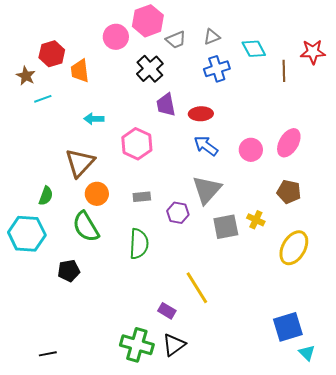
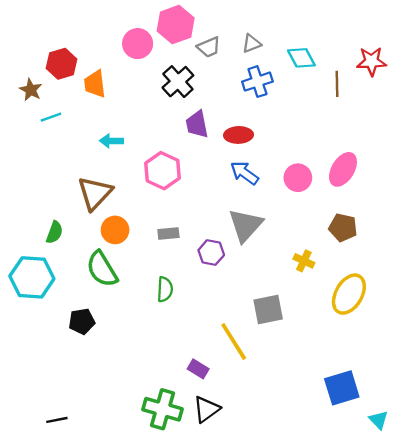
gray square: (226, 227) -> (268, 310), moved
green semicircle: (139, 244) -> (165, 289), size x0.7
cyan triangle: (307, 353) -> (379, 420), moved

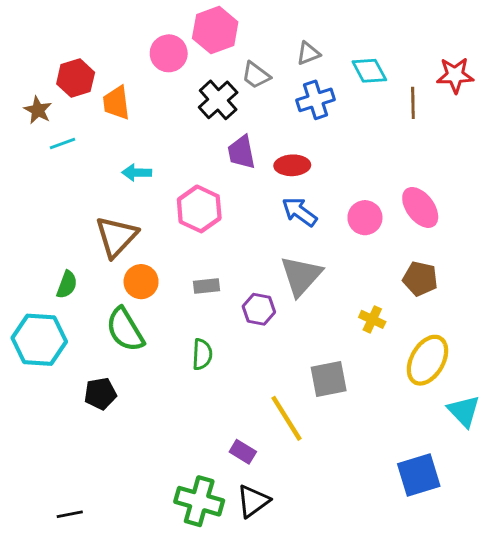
gray trapezoid: (209, 47) -> (256, 75), moved, turned 60
pink ellipse: (343, 169) -> (420, 207), turned -68
cyan triangle: (379, 420) -> (464, 411), moved, size x1.4

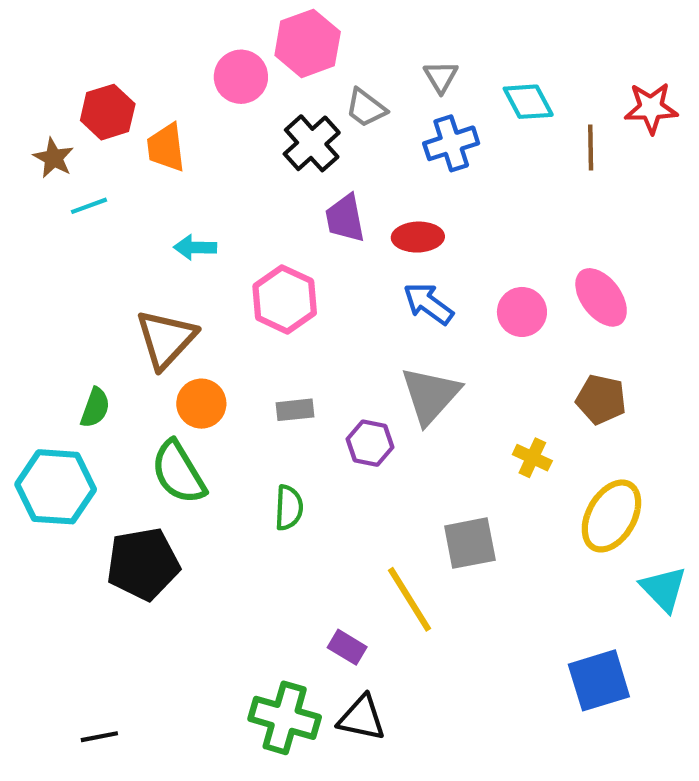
gray triangle: (308, 53) -> (441, 77), turned -40
black pentagon: (100, 394) -> (143, 564), size x1.6
black triangle: (253, 501) -> (362, 718), turned 48

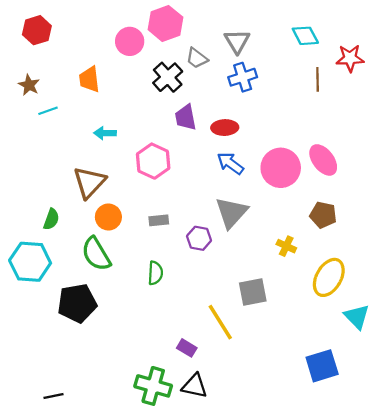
gray triangle: (441, 77) -> (237, 41), size x1.4
cyan diamond: (528, 102) -> (305, 36), moved
red hexagon: (108, 112) -> (37, 30), moved
pink circle: (522, 312) -> (281, 168), size x1.5

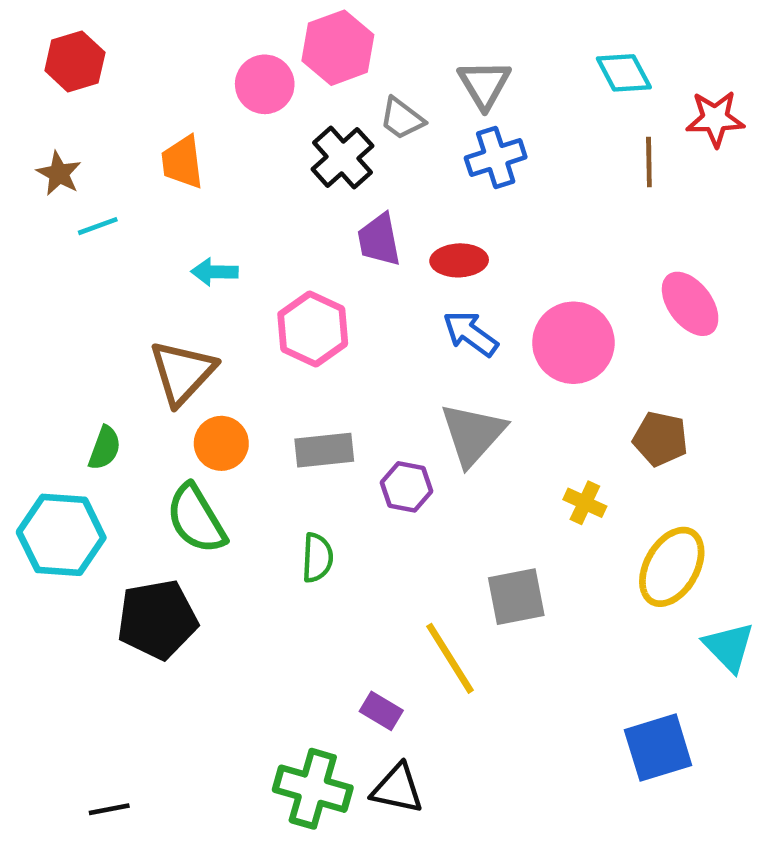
pink ellipse: (323, 160) -> (690, 304), moved
gray rectangle: (159, 220) -> (324, 450), size x1.4

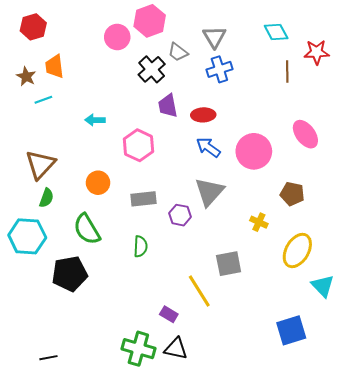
orange trapezoid: (182, 162) -> (54, 66), moved
brown triangle: (182, 372) -> (40, 164), moved
orange circle: (221, 443) -> (98, 183), moved

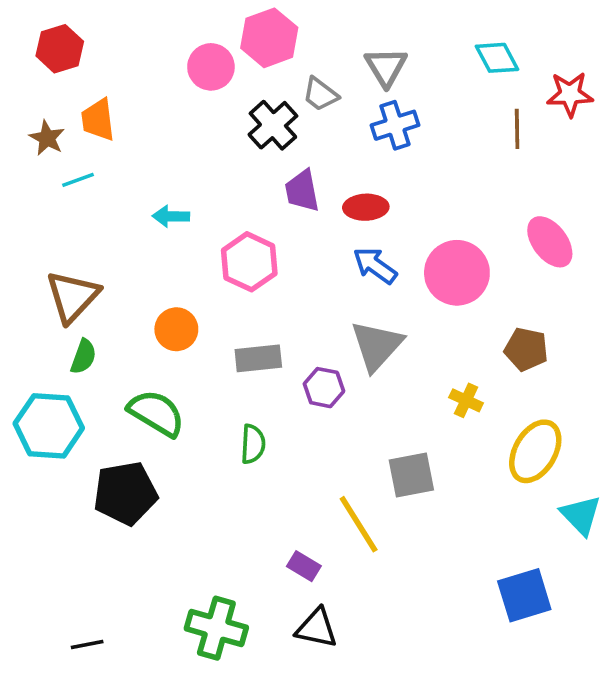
green semicircle: (87, 229) -> (156, 413), turned 152
green cross: (138, 349) -> (216, 628), moved

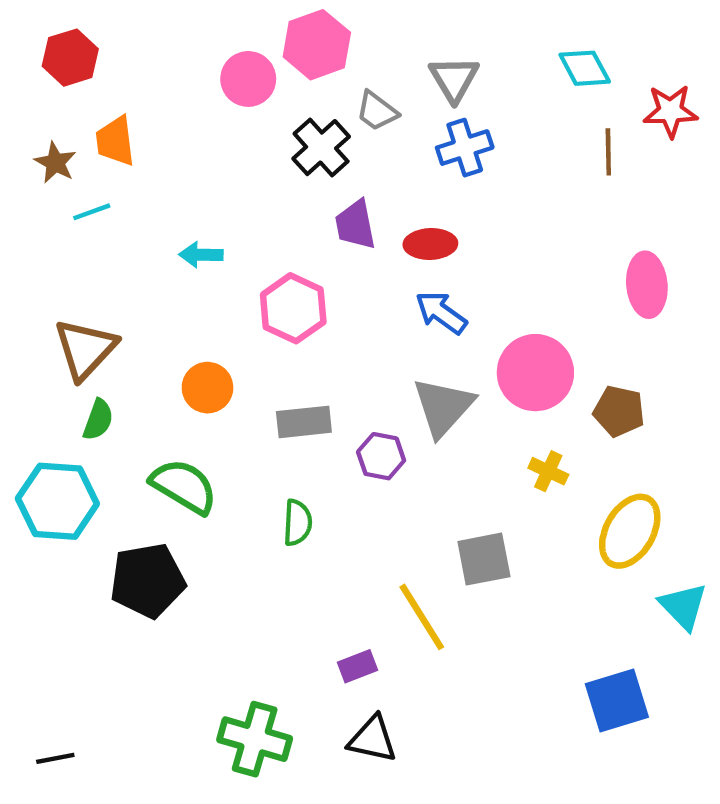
pink ellipse: (550, 242) -> (647, 285), turned 32
pink circle: (457, 273) -> (535, 373), moved
purple rectangle: (304, 566) -> (358, 666), turned -52
black line: (87, 644) -> (55, 758), moved

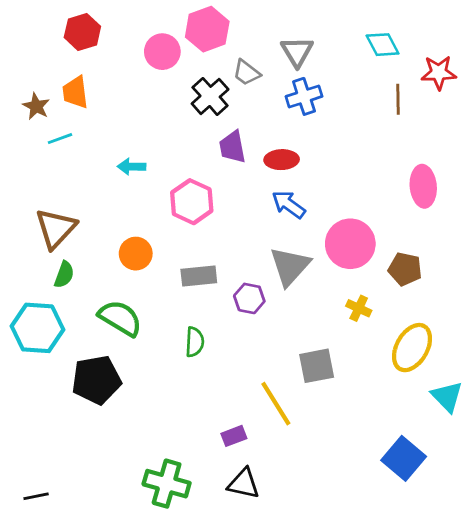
red hexagon: (70, 58) -> (82, 32), moved
blue square: (617, 701) -> (404, 458), turned -33

